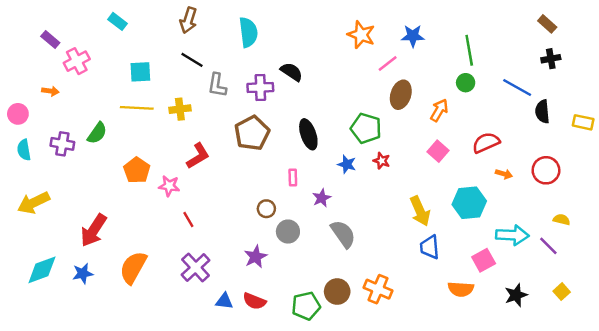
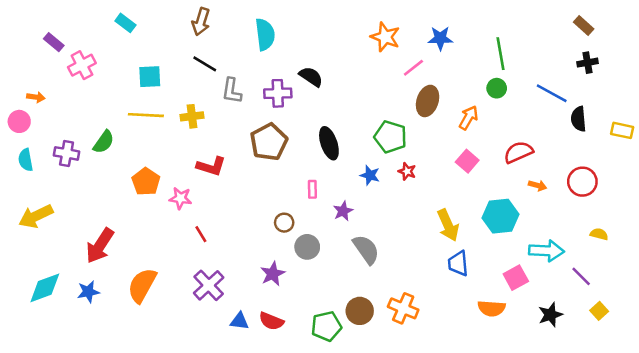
orange arrow: (50, 91) -> (36, 97), moved
red L-shape: (198, 156) -> (211, 166), turned 48
purple line: (548, 246) -> (581, 276), moved

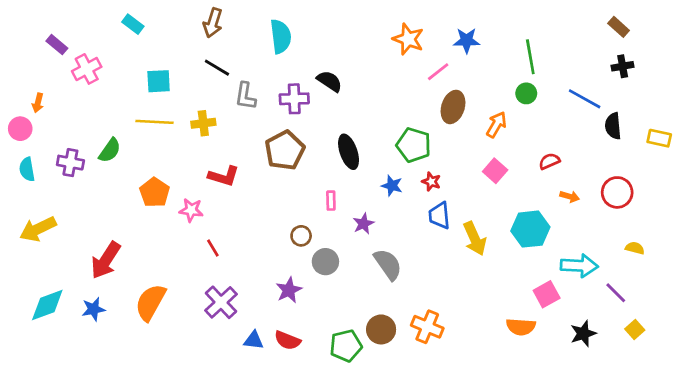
orange arrow: (36, 97) -> (38, 103), turned 96
red semicircle: (518, 152) -> (549, 161), size x0.7
blue trapezoid: (458, 264) -> (439, 215), moved

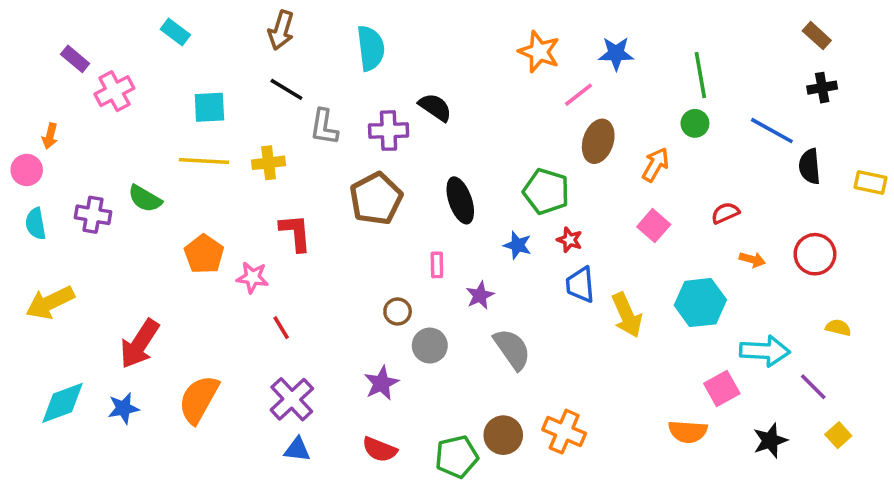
green semicircle: (110, 150) -> (145, 199), turned 85
red L-shape: (224, 176) -> (295, 233), turned -112
blue triangle: (254, 340) -> (297, 449), moved

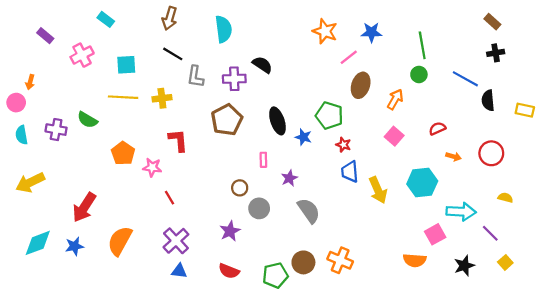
pink cross: (114, 91) -> (82, 55), moved
blue star: (518, 245) -> (303, 137), moved

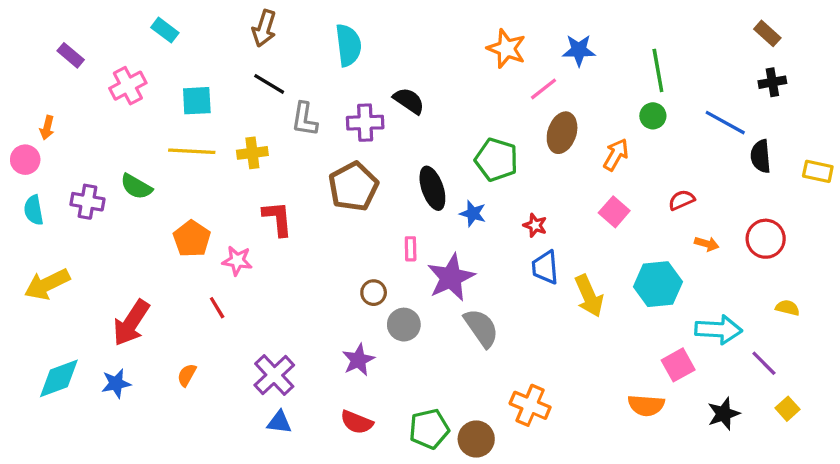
green pentagon: (329, 116) -> (496, 160), moved
purple star: (289, 178) -> (451, 277), size x1.8
red line: (169, 198) -> (217, 308), moved
orange semicircle: (120, 241) -> (187, 375), size x0.5
brown circle: (303, 262) -> (476, 439), moved

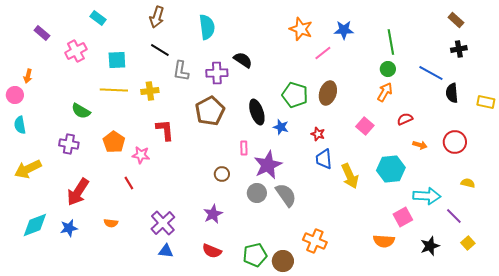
brown ellipse: (562, 133) -> (328, 93), moved
orange arrow: (616, 155) -> (385, 92), moved
purple cross: (87, 202) -> (69, 144), moved
gray circle: (404, 325) -> (257, 193), moved
orange semicircle: (187, 375) -> (111, 223), turned -112

